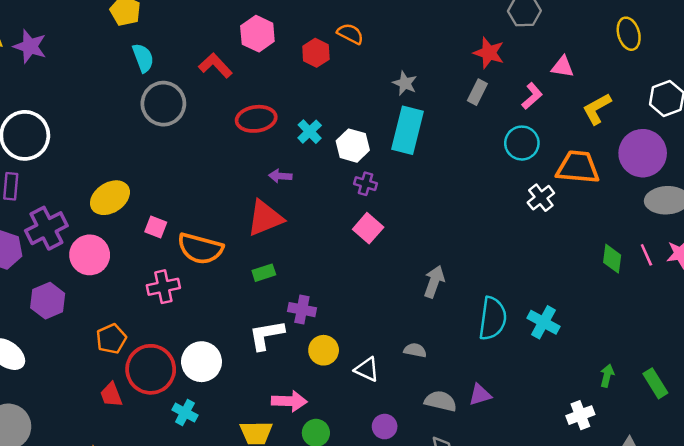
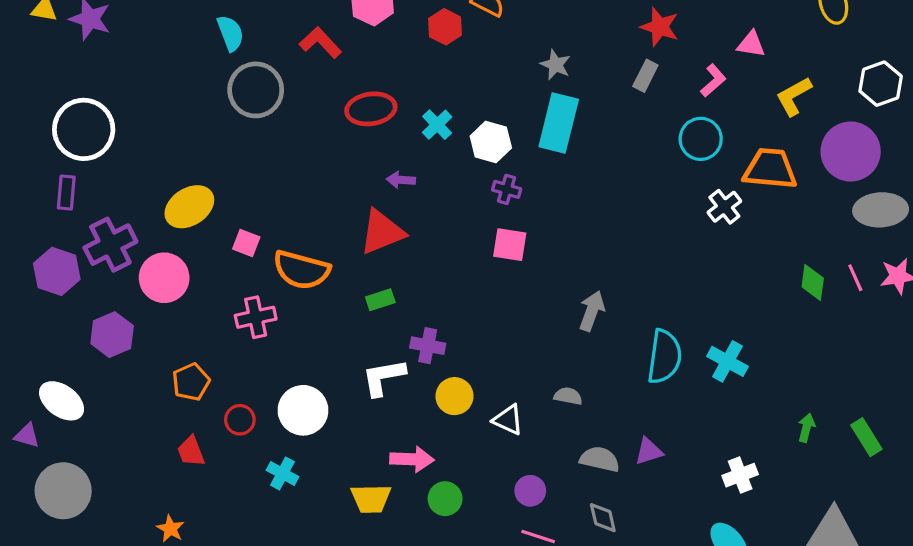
pink square: (368, 228) -> (510, 245), turned -32
red circle: (151, 369) -> (240, 420), size x0.5
white cross: (580, 415) -> (740, 475), moved

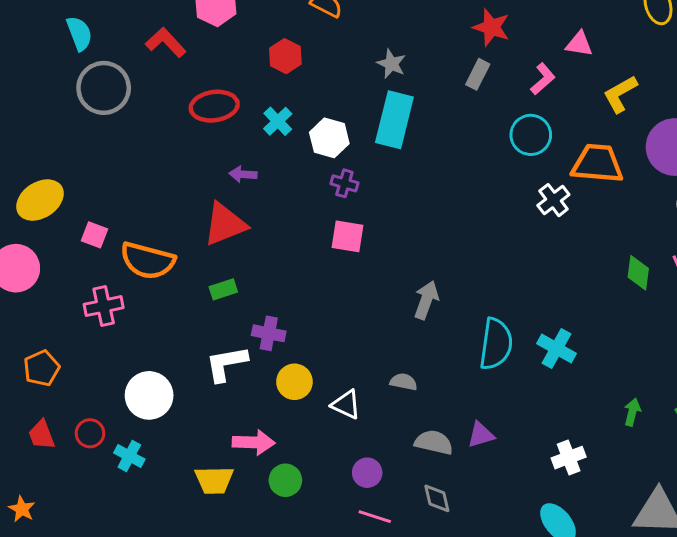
red hexagon: (445, 27) -> (285, 56), moved
red circle: (240, 420) -> (90, 433), moved

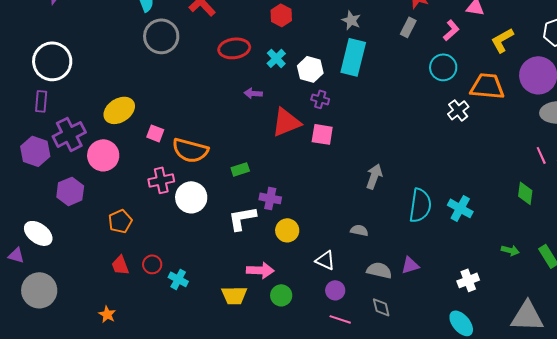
red triangle: (225, 224) -> (286, 122), moved
green diamond: (638, 273) -> (525, 193), moved
white circle: (149, 395) -> (191, 197), moved
white triangle: (346, 405) -> (325, 260), moved
green arrow: (632, 412) -> (510, 250), turned 90

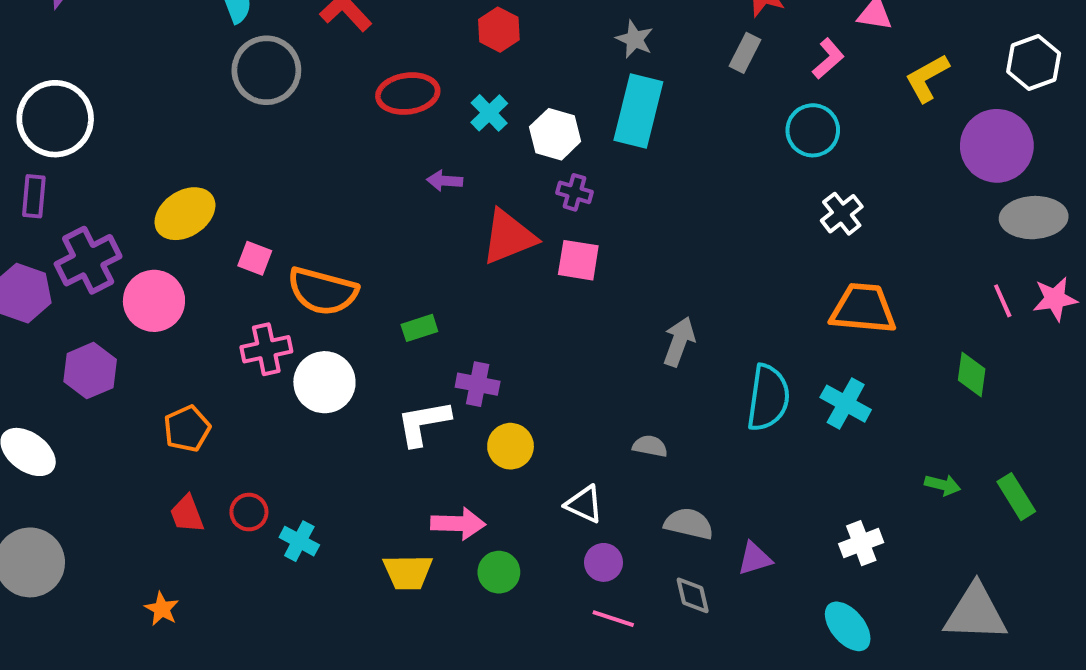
orange trapezoid: (487, 86) -> (863, 309), moved
purple triangle: (410, 265) -> (755, 559), moved

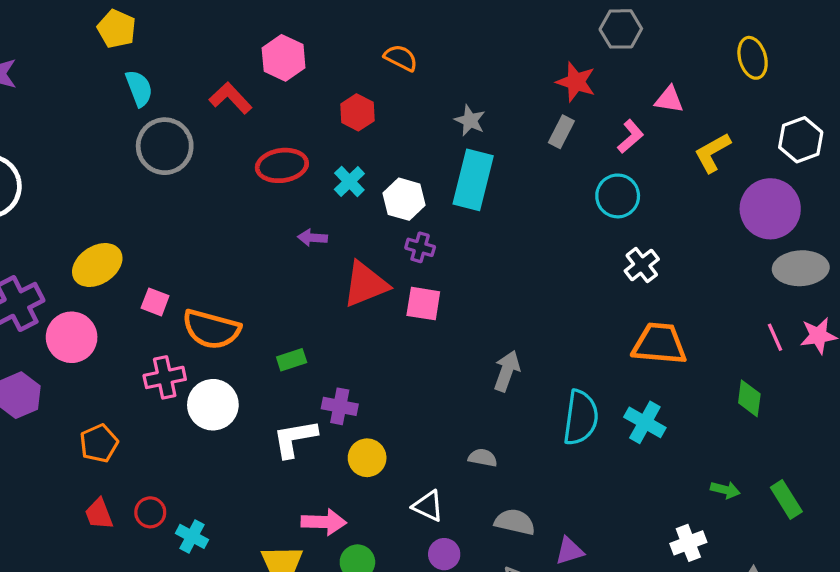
white cross: (861, 543) -> (688, 543), moved

